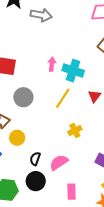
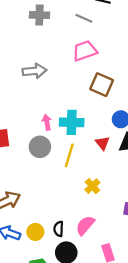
gray arrow: (41, 15) -> (34, 71), moved
gray circle: (23, 97) -> (40, 147), moved
yellow circle: (17, 138) -> (35, 232), moved

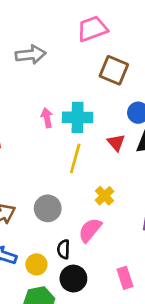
gray circle: (40, 147) -> (48, 208), moved
pink semicircle: (85, 225) -> (90, 230), moved
yellow circle: (35, 232) -> (36, 264), moved

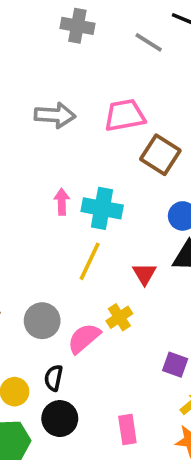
pink trapezoid: (92, 29) -> (125, 115), moved
red triangle: (116, 142) -> (144, 274), moved
pink semicircle: (90, 230) -> (84, 338), moved

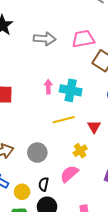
yellow line: (90, 261) -> (64, 120), turned 50
pink semicircle: (84, 338) -> (69, 174), moved

